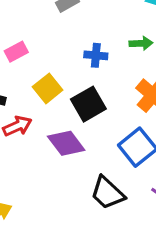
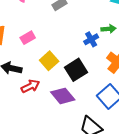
blue cross: (96, 55) -> (91, 39), moved, turned -32

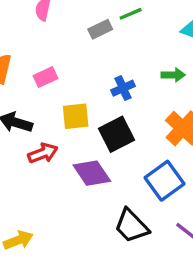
blue cross: (91, 39) -> (123, 88), moved
yellow square: (49, 61) -> (76, 116), turned 30

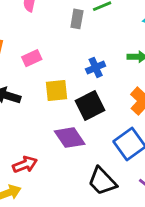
gray rectangle: (100, 29) -> (77, 19), turned -54
red arrow: (43, 153) -> (25, 165), moved

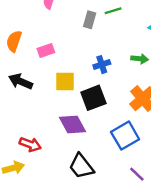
red arrow: (25, 165) -> (30, 144), turned 35
black trapezoid: (102, 181) -> (81, 166), moved

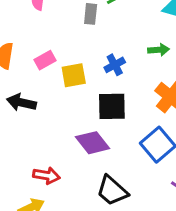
yellow square: (65, 82) -> (74, 75), moved
black square: (93, 98) -> (112, 106), turned 30

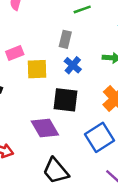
gray rectangle: (91, 14) -> (65, 39), moved
blue cross: (115, 65) -> (73, 65), turned -30

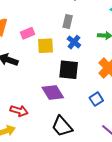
blue square: (99, 137) -> (96, 99), size x0.6

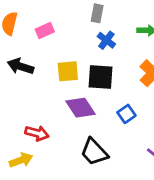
yellow square: (46, 46) -> (68, 71), moved
blue square: (96, 99) -> (126, 114), moved

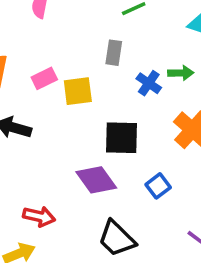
blue cross: (106, 40) -> (149, 83), moved
yellow square: (68, 71) -> (78, 91), moved

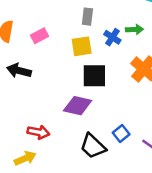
yellow square: (78, 91) -> (82, 46), moved
purple diamond: (96, 180) -> (78, 106), turned -40
blue square: (158, 186) -> (121, 133), moved

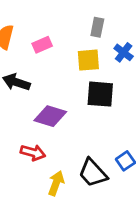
purple diamond: (78, 106) -> (50, 116), moved
yellow arrow: (25, 158) -> (56, 183), moved, turned -50

